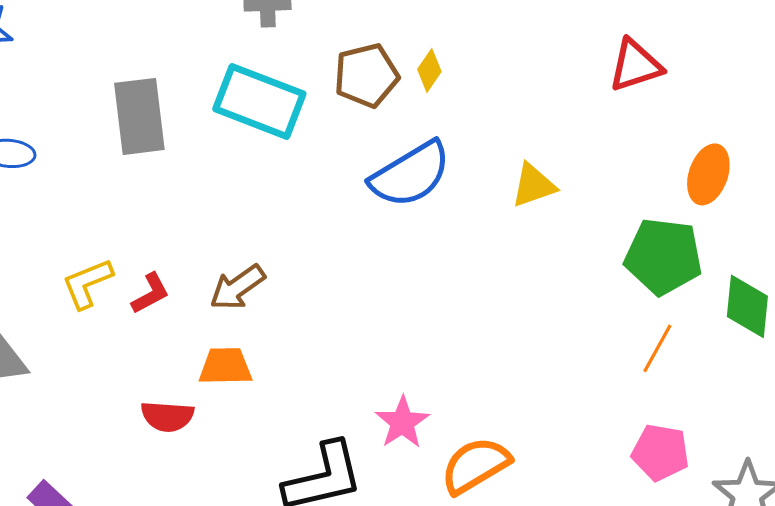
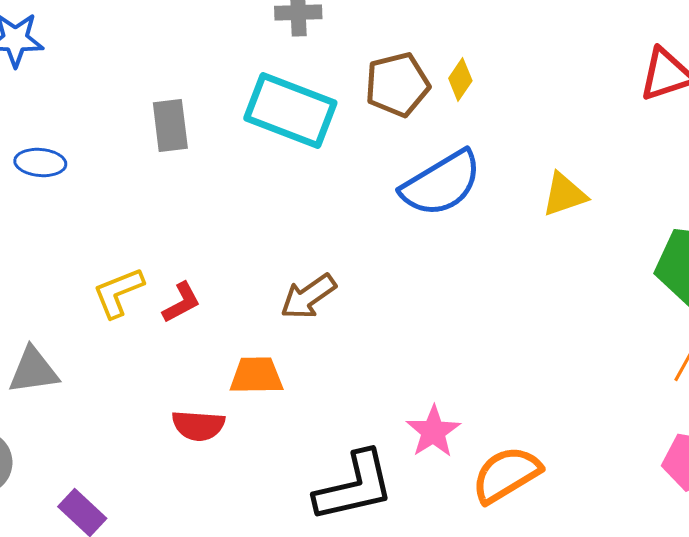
gray rectangle: (139, 116) -> (170, 126), size x0.7
brown arrow: (237, 287) -> (308, 296), moved

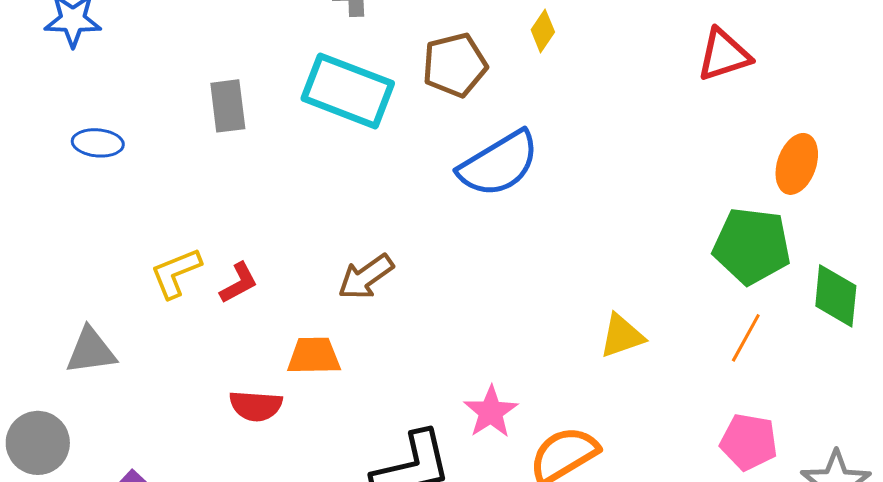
yellow diamond: (460, 80) -> (543, 31), moved
yellow triangle: (564, 194) -> (622, 336), moved

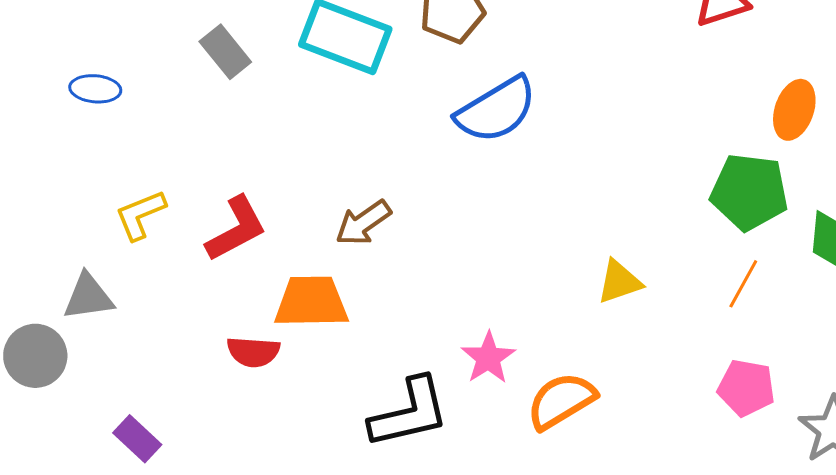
gray rectangle: (228, 106) -> (225, 52), turned -32
yellow L-shape: (176, 273) -> (140, 215), moved
red L-shape: (239, 283) -> (236, 229), size x1.6
orange trapezoid: (314, 356) -> (311, 302), size x1.4
gray circle: (38, 443) -> (35, 356), moved

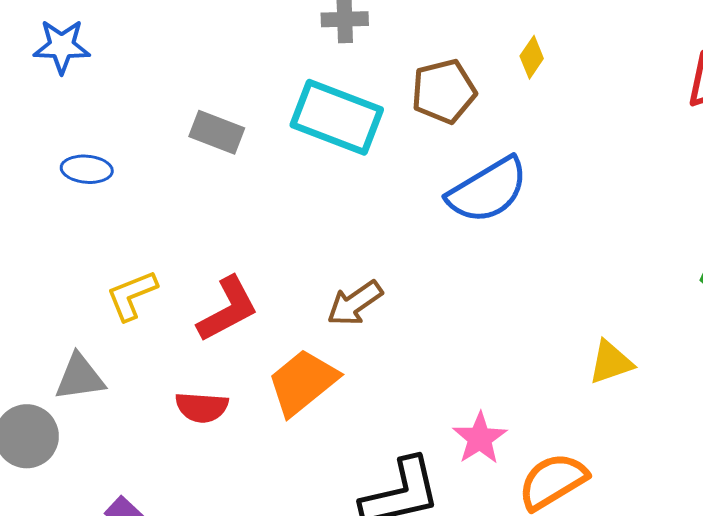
gray rectangle: (225, 52) -> (217, 132), turned -30
orange trapezoid: (311, 302) -> (303, 382), turned -38
red semicircle: (253, 352) -> (202, 407), moved

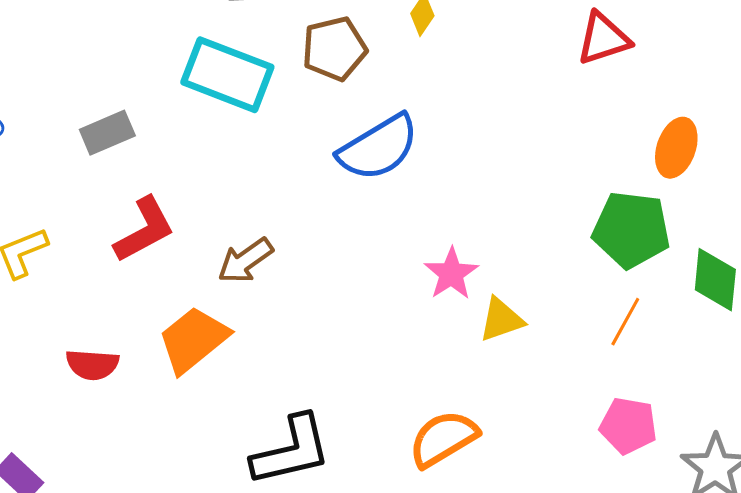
gray rectangle: (217, 132) -> (107, 133), moved, turned -44
red L-shape: (228, 309) -> (144, 230), moved
pink star: (480, 438) -> (451, 274), moved

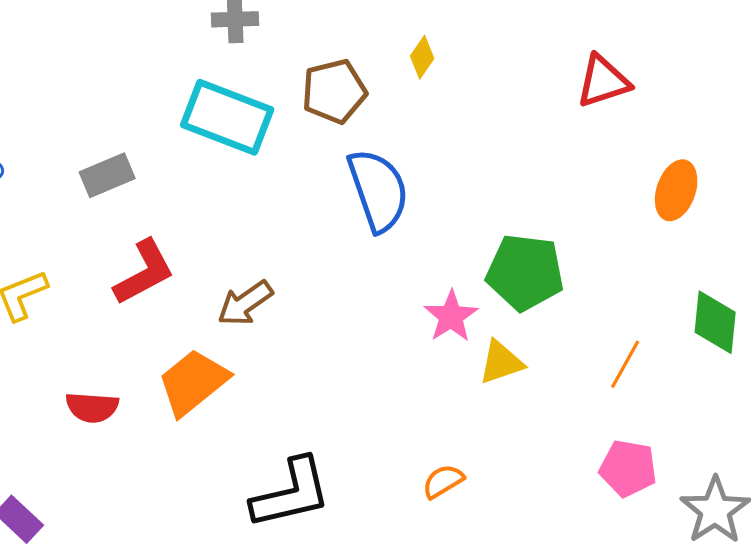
blue semicircle: (378, 148) -> (378, 190), turned -78
green pentagon: (631, 230) -> (525, 272), moved
orange semicircle: (443, 439) -> (443, 481), size x0.6

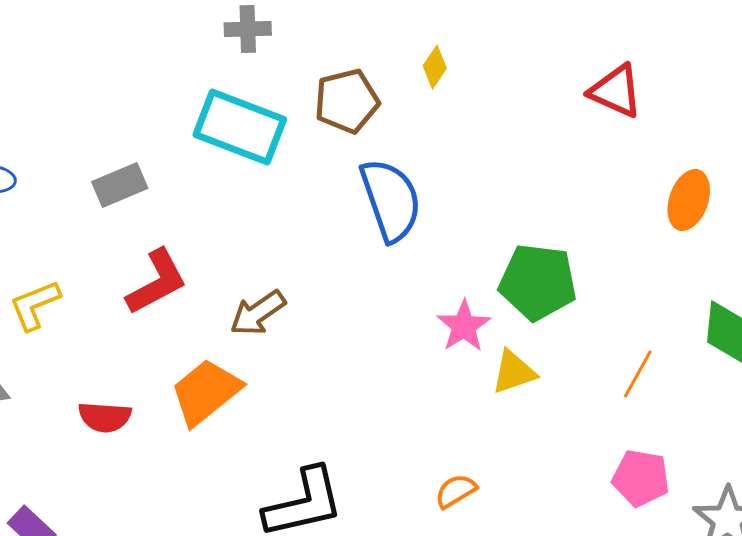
red triangle: (603, 81) -> (616, 91), turned 42

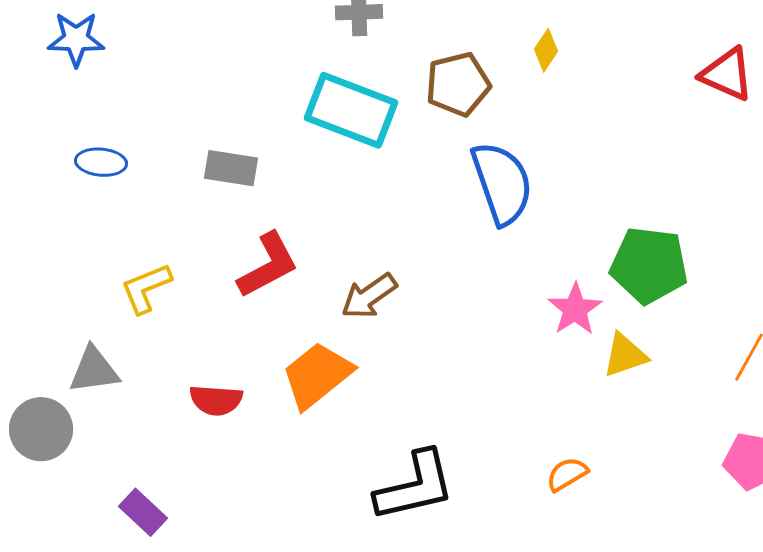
gray rectangle: (120, 185) -> (231, 168), turned 32

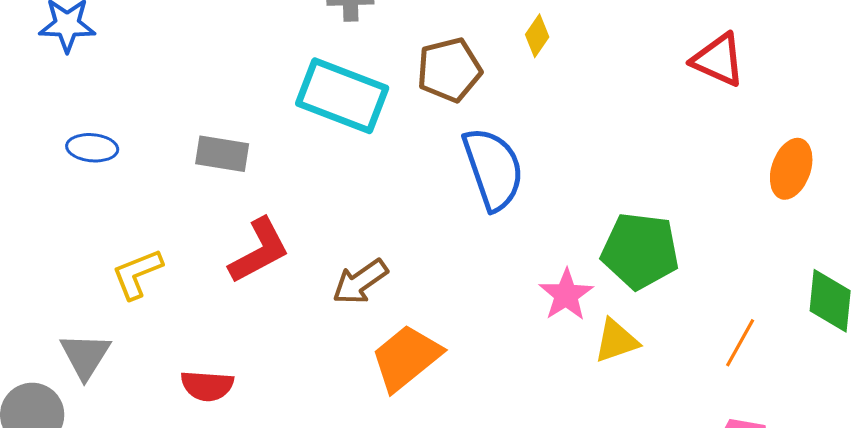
gray triangle: (94, 370) -> (85, 356), turned -50
orange trapezoid: (317, 375) -> (406, 358), moved

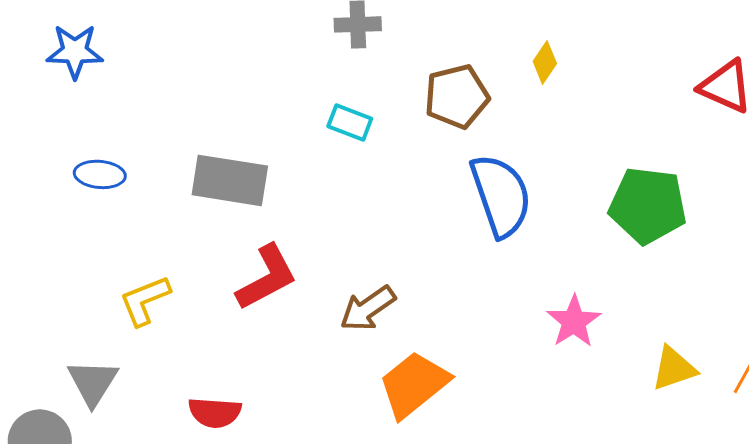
cyan rectangle: (342, 96) -> (350, 122), size x0.5
gray rectangle: (222, 154) -> (230, 180), size x1.4
green pentagon: (640, 251) -> (648, 205), moved
yellow triangle: (616, 341) -> (674, 368), moved

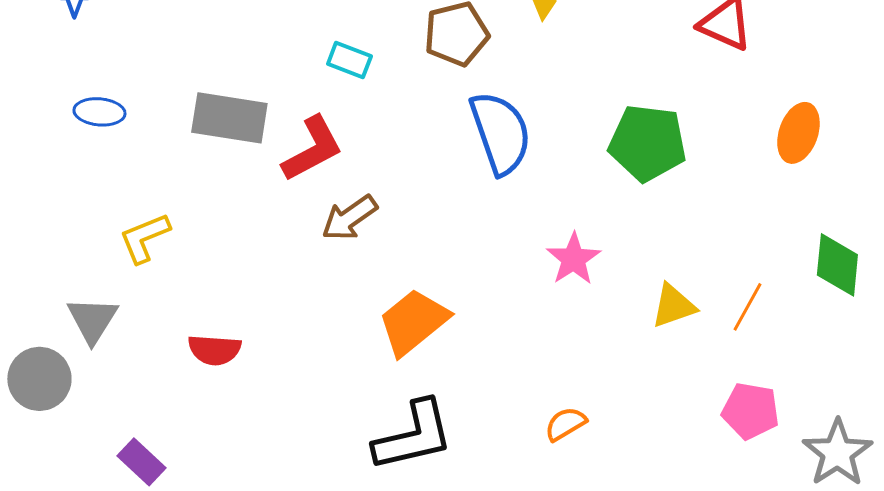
red L-shape: (267, 277) -> (312, 149), moved
brown arrow: (368, 308) -> (349, 218), moved

